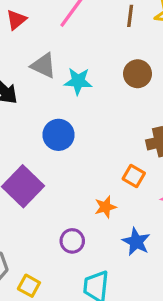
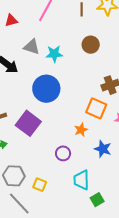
red triangle: (16, 20) -> (11, 20), turned 32
blue circle: (59, 135) -> (46, 89), size x1.4
orange square: (134, 176) -> (96, 108), size x1.5

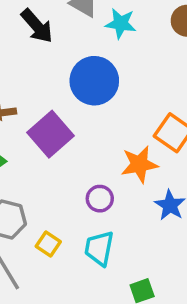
orange star: (81, 130) -> (139, 164), size x1.5
cyan trapezoid: (81, 180) -> (99, 248), moved

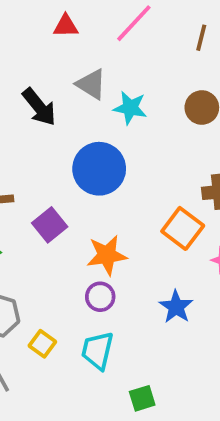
purple square: (51, 134) -> (50, 225), size x0.7
orange star: (139, 164) -> (107, 255), moved

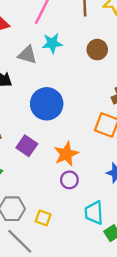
cyan star: (130, 108) -> (52, 43), moved
cyan trapezoid: (97, 351) -> (94, 213), moved

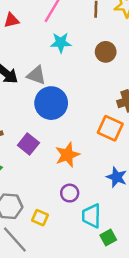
gray triangle: (27, 55) -> (36, 75), moved
purple circle: (69, 180) -> (70, 193), moved

